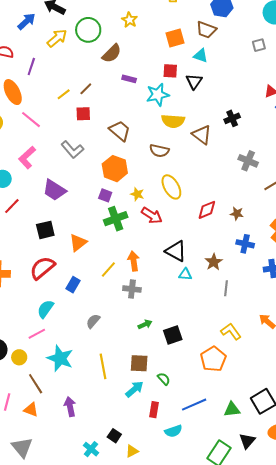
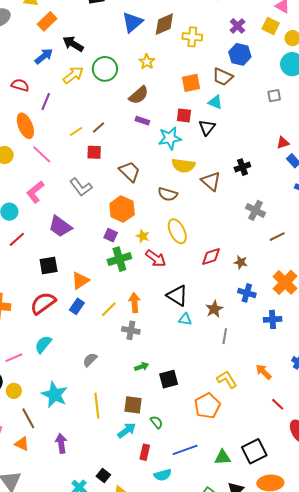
brown semicircle: (112, 53) -> (139, 95), moved
blue rectangle: (73, 285) -> (77, 306), moved
pink line: (37, 334) -> (14, 358), moved

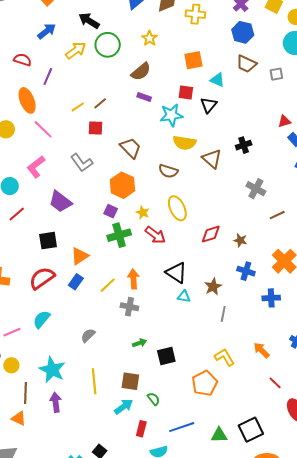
black arrow: (73, 44) -> (89, 21), moved
brown trapezoid: (223, 77) -> (246, 64), moved
brown line: (28, 418) -> (25, 393), turned 30
purple arrow: (61, 443) -> (56, 402), moved

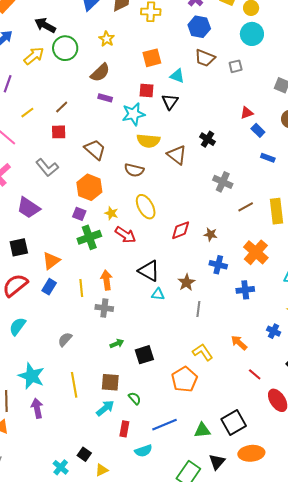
yellow line: (78, 107) -> (27, 113), moved
black cross: (244, 145) -> (207, 139), turned -35
yellow line: (108, 285) -> (81, 288), turned -48

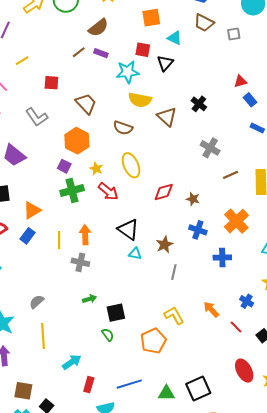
brown line: (62, 107) -> (79, 52), moved
gray semicircle: (65, 339) -> (37, 302), moved
red line: (255, 374) -> (236, 327), moved
brown square: (110, 382) -> (23, 391), moved
green semicircle: (135, 398) -> (108, 335), moved

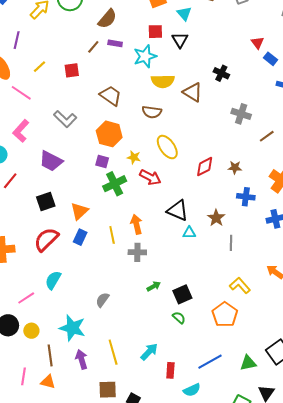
cyan triangle: (175, 38) -> (184, 14), turned 35
red triangle: (240, 81) -> (257, 43), turned -40
red square: (51, 83) -> (72, 70), moved
yellow line: (43, 336) -> (113, 352), moved

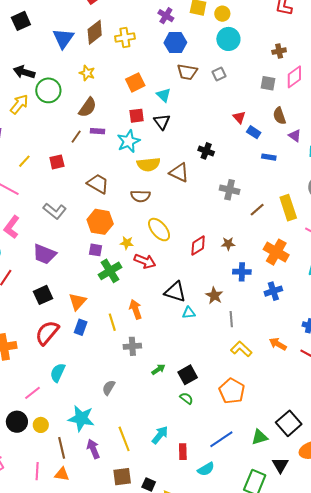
gray cross: (137, 252) -> (132, 346), moved
yellow L-shape: (240, 285) -> (241, 349), moved

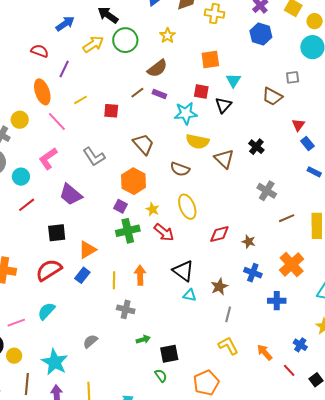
brown trapezoid: (187, 72) -> (272, 97), moved

